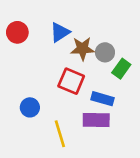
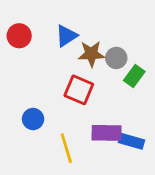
blue rectangle: (102, 99) -> (132, 141), moved

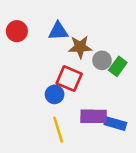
blue triangle: (66, 36) -> (58, 31), turned 30
gray circle: (116, 58) -> (102, 60), moved
blue circle: (33, 119) -> (55, 94), moved

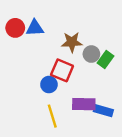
blue triangle: (58, 31) -> (35, 28), moved

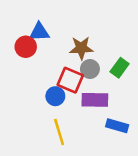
red circle: (15, 28) -> (26, 47), moved
gray circle: (91, 54) -> (90, 69), moved
purple rectangle: (84, 104) -> (95, 100), moved

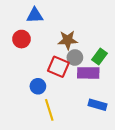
blue triangle: (39, 32) -> (35, 15), moved
blue circle: (55, 96) -> (38, 86), moved
purple rectangle: (95, 100) -> (88, 73), moved

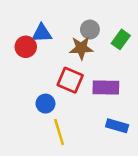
blue triangle: (35, 15) -> (42, 33), moved
green rectangle: (100, 56) -> (121, 39), moved
gray circle: (75, 58) -> (90, 30), moved

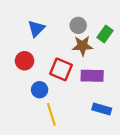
blue triangle: (42, 33) -> (36, 29), turned -42
red circle: (26, 47) -> (25, 61), moved
brown star: (81, 48) -> (82, 46), moved

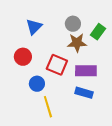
blue rectangle: (102, 109) -> (84, 93), moved

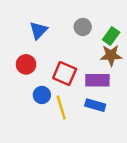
brown star: (77, 43) -> (111, 55), moved
yellow line: (48, 107) -> (61, 107), moved

